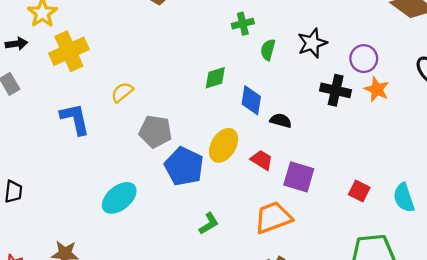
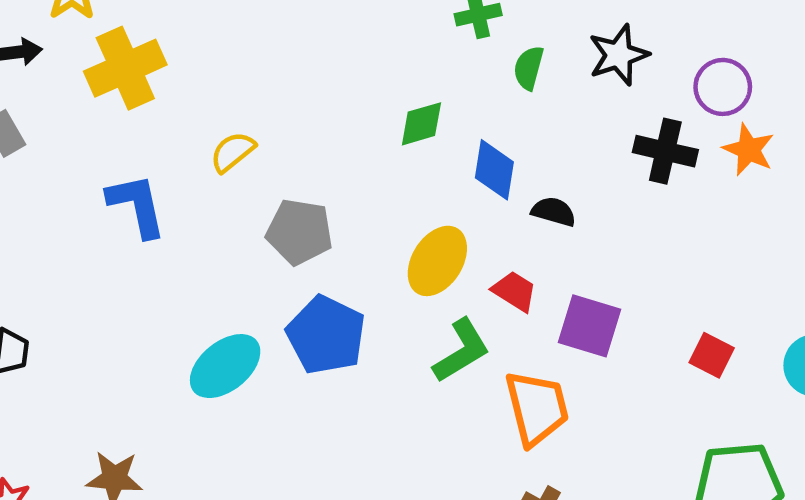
blue pentagon: (184, 166) -> (326, 335), moved
orange trapezoid: (273, 218) -> (537, 408), turned 96
green L-shape: (209, 224) -> (461, 351), moved, size x1.4

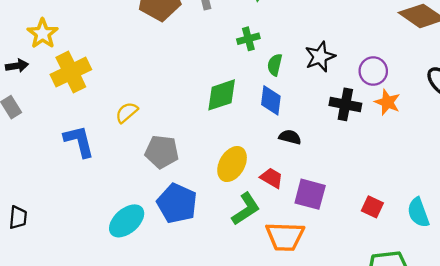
green diamond: (421, 124) -> (222, 95), size x1.4
blue diamond: (494, 170) -> (271, 100), moved
orange trapezoid: (537, 408) -> (285, 237), turned 108

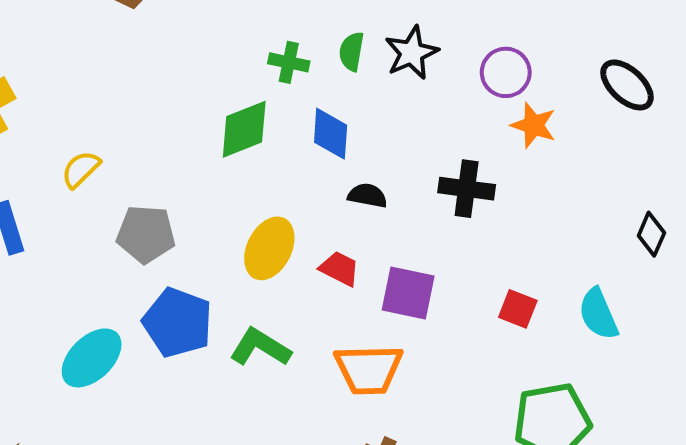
green cross: (248, 39) -> (289, 62), moved, turned 30
green semicircle: (275, 65) -> (352, 51), moved
black cross: (345, 104) -> (467, 189), moved
green L-shape: (246, 209) -> (260, 347), moved, turned -112

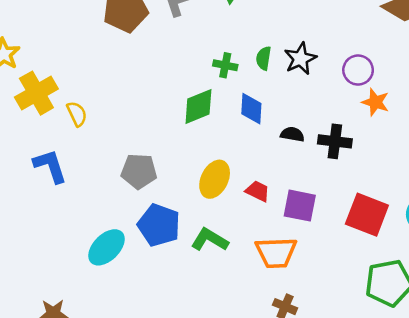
yellow semicircle: (81, 169) -> (77, 114), moved, turned 110
black semicircle: (367, 196) -> (292, 134), moved
red square: (518, 309) -> (367, 215), size x1.8

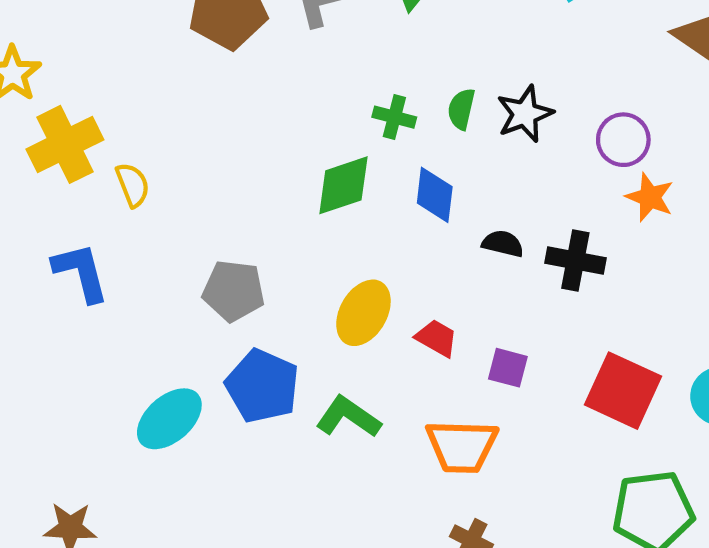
purple square: (300, 206) -> (508, 368), size x0.7

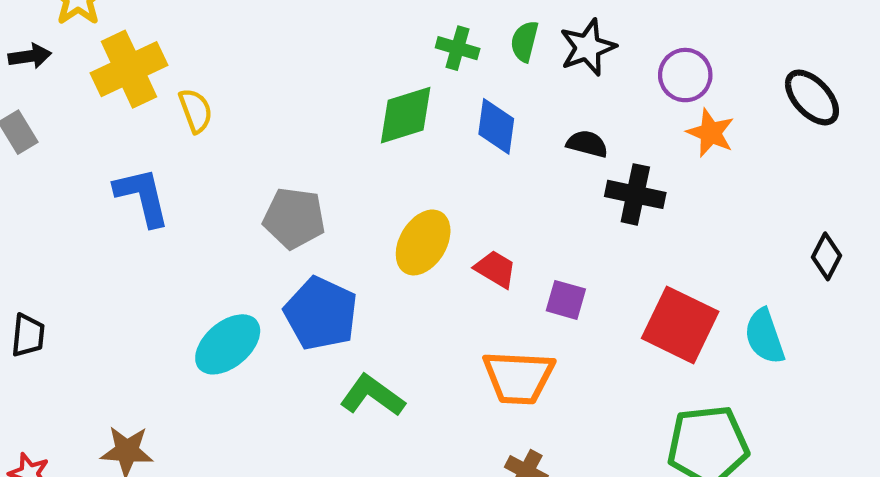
black semicircle: (503, 244) -> (587, 144), moved
green L-shape: (348, 417) -> (372, 396), moved

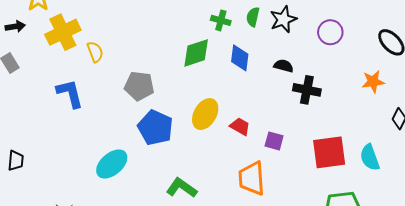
orange star: (711, 133) -> (373, 82), moved, turned -30
gray pentagon: (294, 218) -> (139, 86), moved
blue pentagon: (321, 314) -> (155, 128), moved
red square: (680, 325) -> (329, 152), turned -33
orange trapezoid: (518, 377) -> (252, 178), turned 84

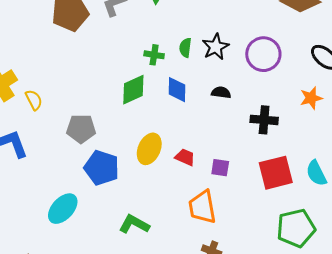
purple circle: (330, 32) -> (263, 54), size x1.4
black cross: (307, 90) -> (264, 120), moved

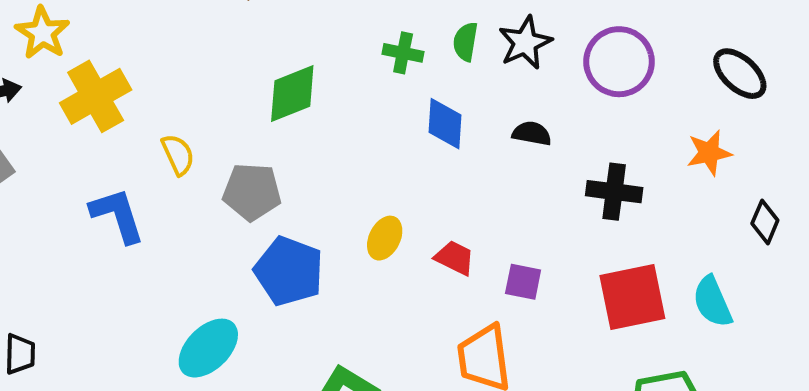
green diamond: (133, 90) -> (292, 94), moved
yellow semicircle: (34, 100) -> (178, 155), moved
yellow ellipse: (149, 149) -> (385, 238), size x0.7

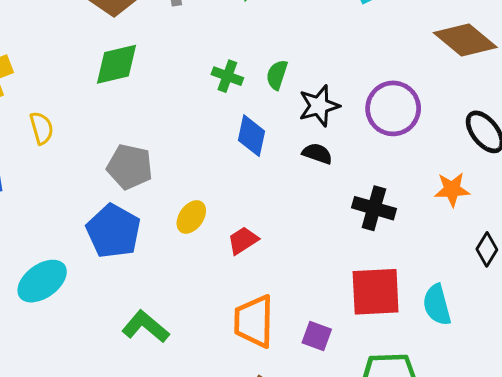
black star: (525, 43) -> (319, 106), moved
green diamond: (292, 94) -> (117, 64), moved
gray pentagon: (252, 192) -> (130, 167), moved
red trapezoid: (455, 258) -> (243, 240), turned -68
purple square: (523, 282) -> (317, 336), moved

